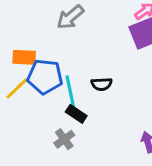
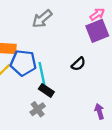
black semicircle: (102, 84) -> (78, 64), moved, turned -40

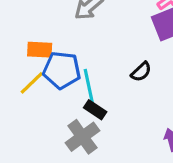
gray cross: (38, 109) -> (82, 137), size x1.5

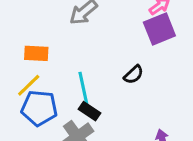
blue pentagon: (62, 70) -> (39, 108), moved

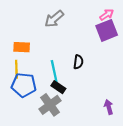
black semicircle: (134, 75) -> (78, 62), moved, turned -40
yellow line: (29, 85) -> (16, 69), turned -48

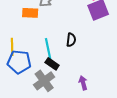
orange rectangle: (22, 47) -> (30, 13), moved
purple arrow: (109, 107) -> (83, 83), moved

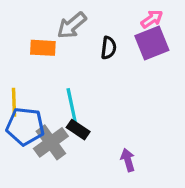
black semicircle: (71, 40) -> (109, 48), moved
gray cross: (44, 81) -> (51, 142), moved

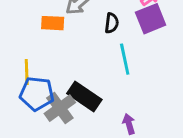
cyan line: (72, 106) -> (125, 59), moved
black rectangle: (78, 130) -> (84, 97), size x1.6

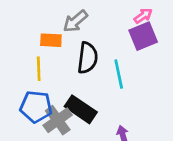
black semicircle: (112, 23) -> (88, 58), moved, size x1.6
yellow line: (27, 72) -> (39, 69), moved

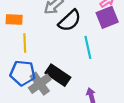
orange rectangle: (51, 40) -> (14, 20), moved
black semicircle: (88, 58) -> (70, 21), moved, turned 40

